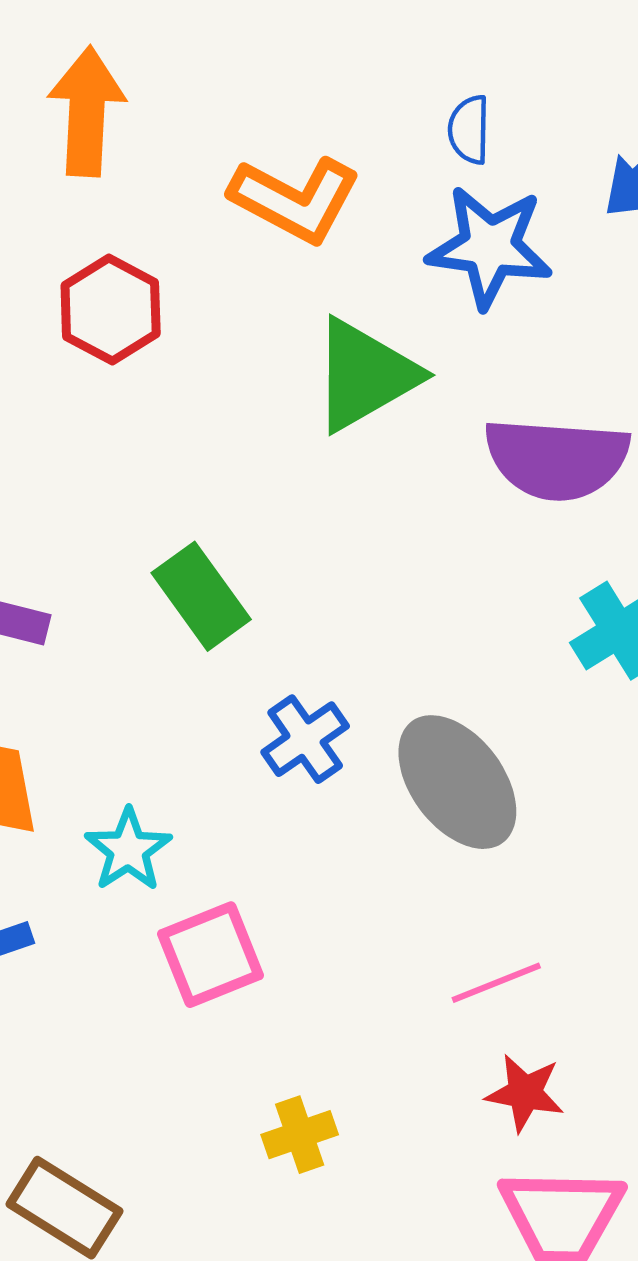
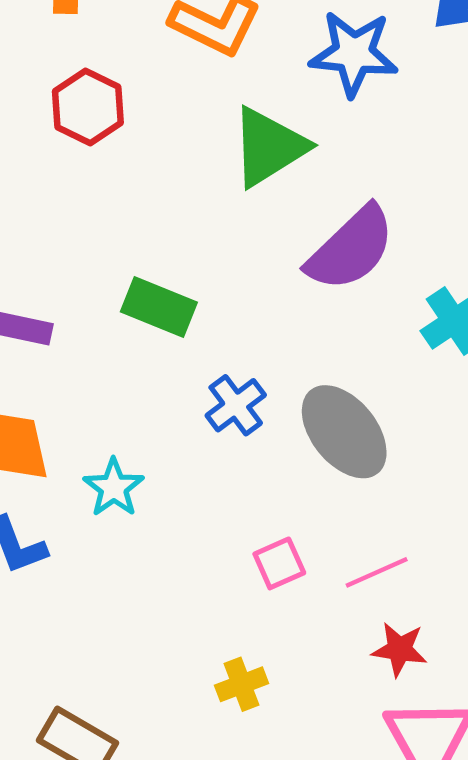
purple semicircle: (557, 459) -> (351, 249), moved, turned -46
green rectangle: (201, 596) -> (159, 307), turned -30
pink square: (210, 955) -> (279, 563), moved, size x0.7

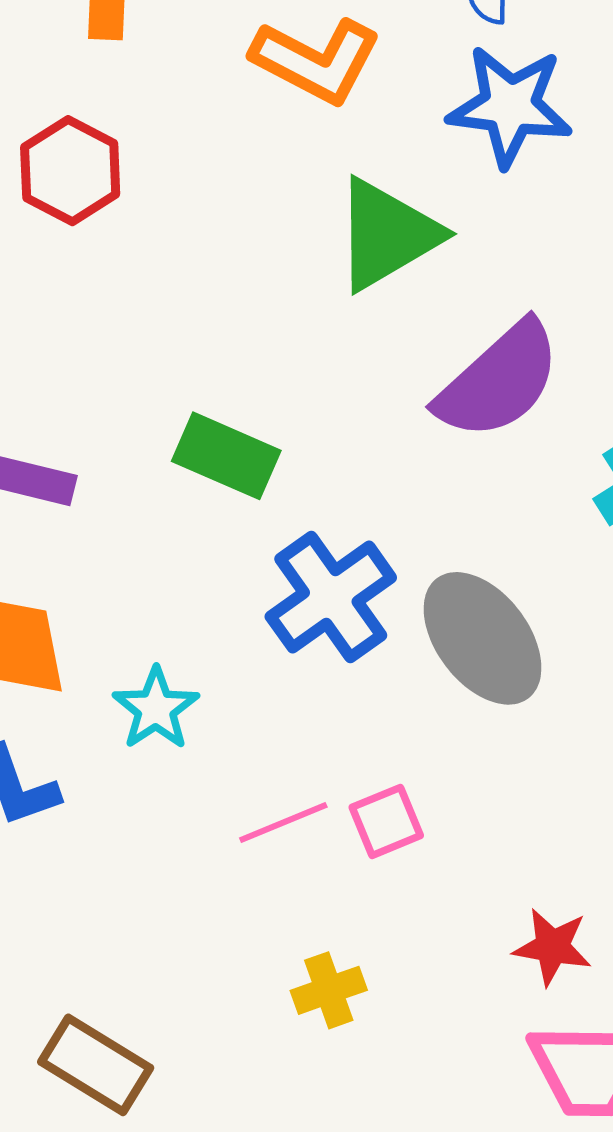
red hexagon: (88, 107) -> (70, 171), moved
blue cross: (236, 405) -> (331, 597), size x1.5
pink line: (377, 572) -> (283, 823), moved

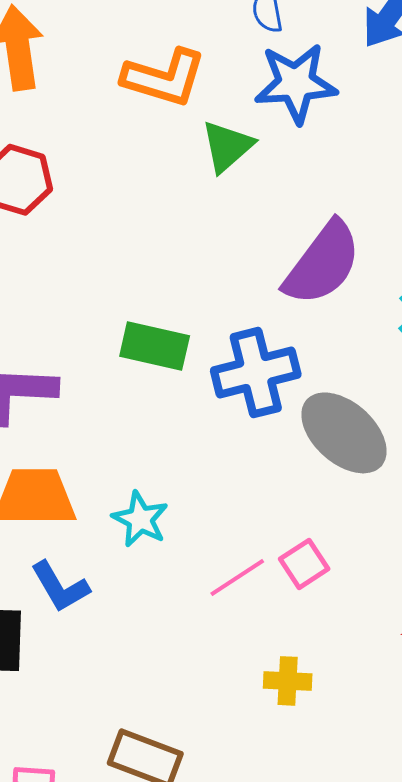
green triangle: (387, 234) -> (227, 146), moved, size x0.7
blue cross: (331, 597) -> (256, 373), moved, turned 32
yellow cross: (329, 990) -> (288, 681), turned 33

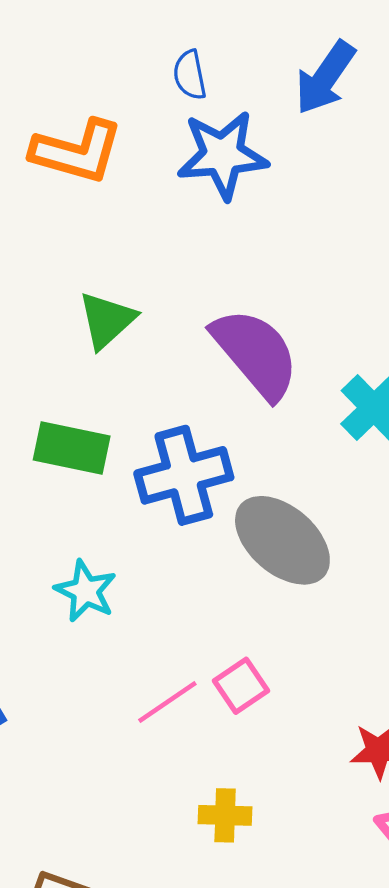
green triangle: (227, 146) -> (107, 320), moved
purple semicircle: (323, 263) -> (256, 353), turned -76
cyan star: (140, 519) -> (86, 591), moved

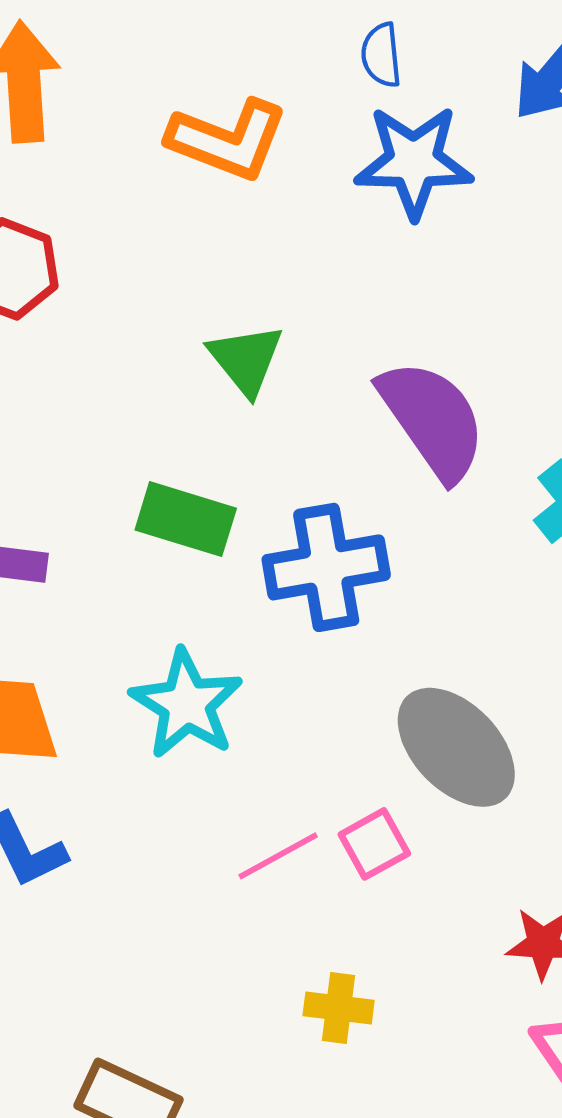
green triangle: (107, 320) -> (246, 359), turned -32
gray ellipse: (282, 540) -> (456, 747), moved
cyan star: (86, 591) -> (187, 704), size x1.4

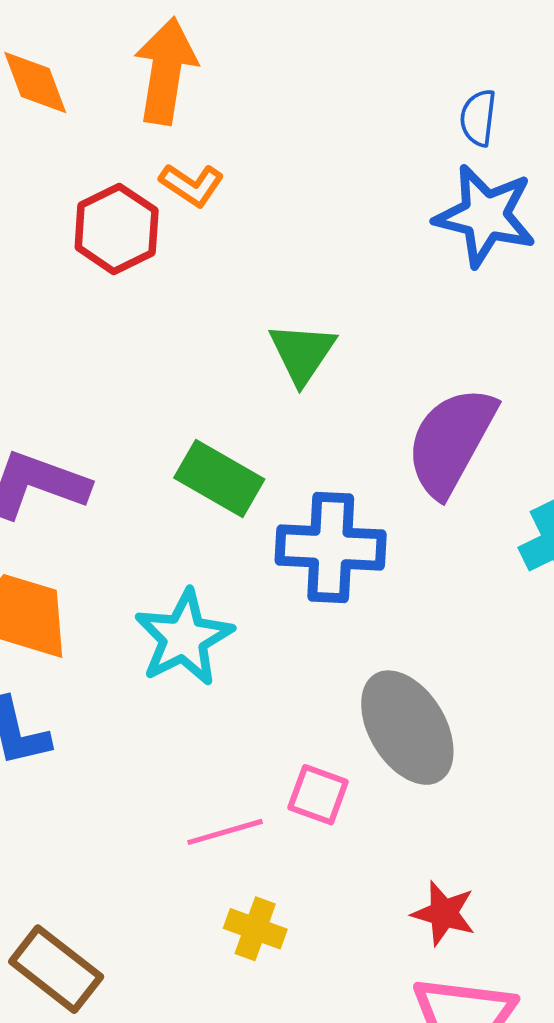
orange L-shape: (228, 140) -> (192, 185), moved, size x0.6
purple semicircle: (433, 420) -> (451, 441), turned -129
pink square: (374, 844) -> (318, 795), turned 36
pink line: (278, 856) -> (225, 832), moved

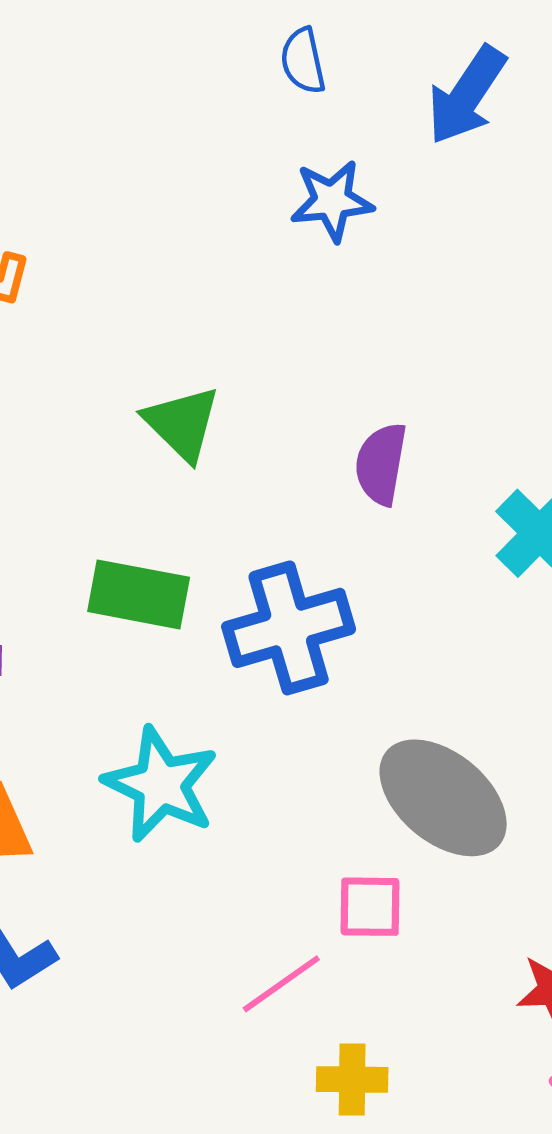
blue semicircle: (478, 118) -> (303, 61), moved
blue star: (485, 216) -> (332, 201), size x0.7
purple semicircle: (451, 441) -> (381, 464), size x0.6

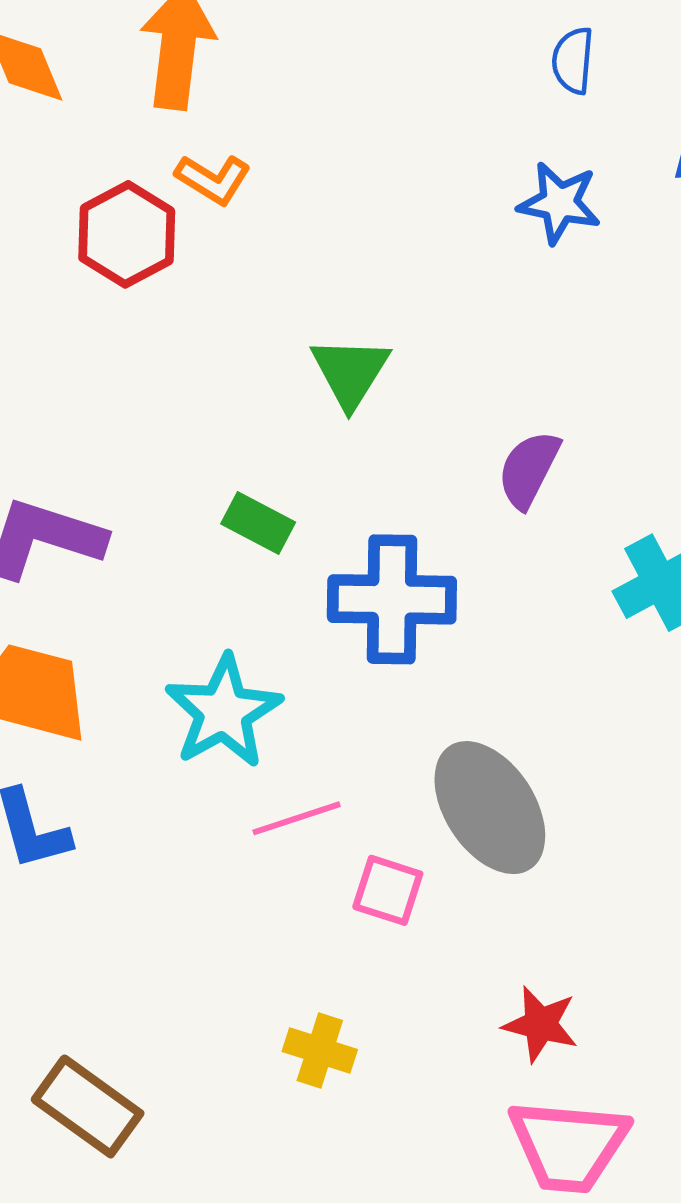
green rectangle: (139, 594) -> (258, 523), size x0.7
pink line: (281, 984) -> (297, 818), moved

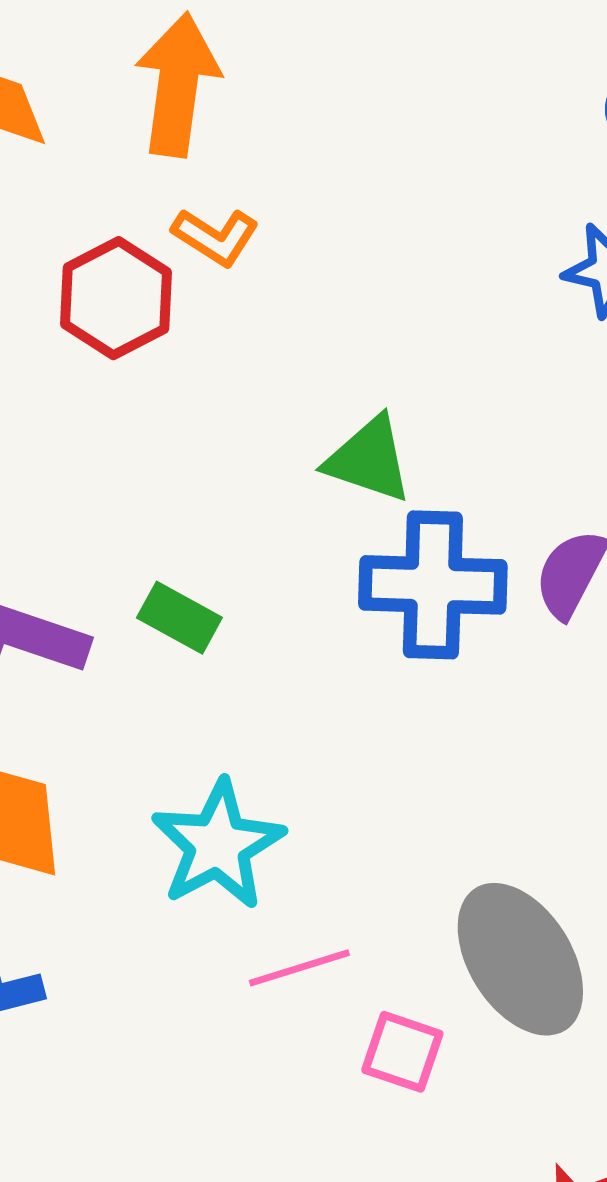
green triangle: (350, 372) -> (369, 459), turned -44
green rectangle: (258, 523) -> (179, 618), moved
blue cross: (392, 599) -> (433, 585), moved

